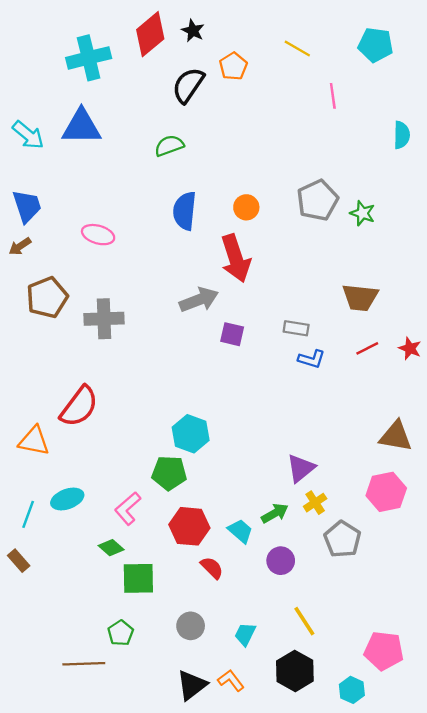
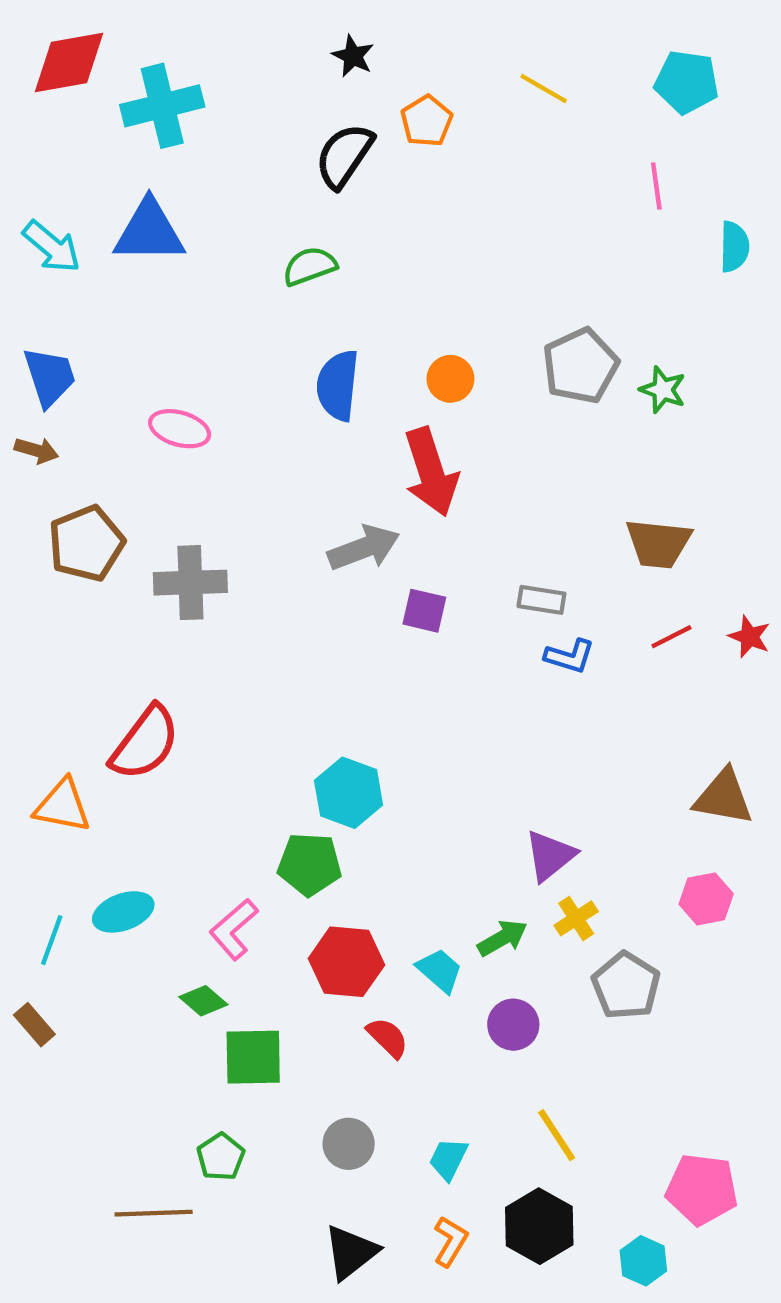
red diamond: (150, 34) -> (69, 62), moved, turned 30
pink line: (333, 96) -> (656, 186), moved
brown arrow: (20, 246) -> (37, 450), turned -130
pink hexagon: (386, 492) -> (706, 899), size x0.7
orange L-shape: (231, 680) -> (450, 1241), moved, turned 68

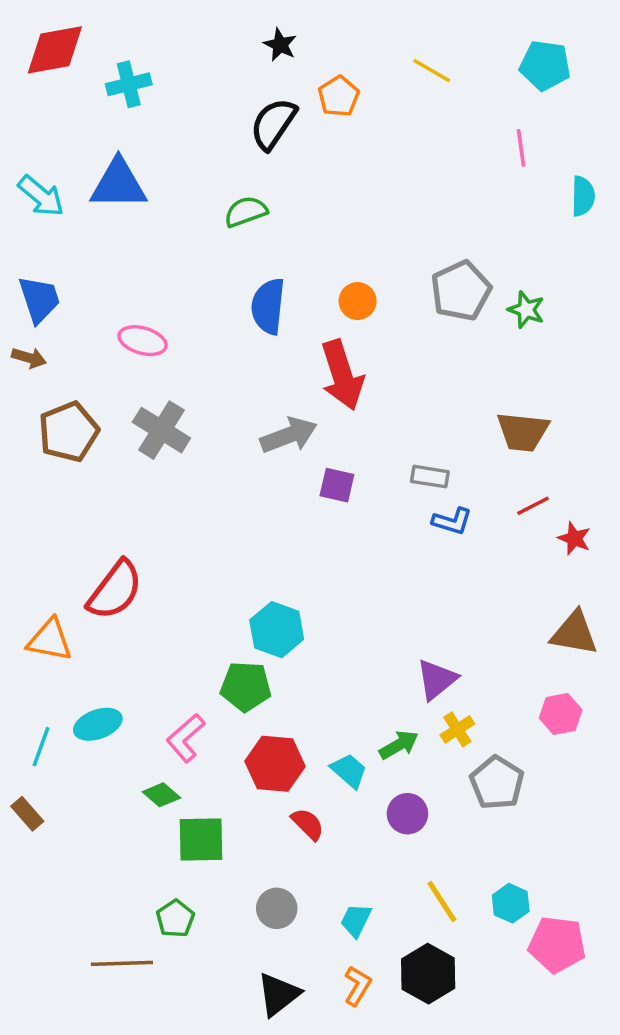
cyan cross: (162, 106) -> (129, 84), size x0.7
gray cross: (190, 583) -> (161, 430), moved, turned 34
red star: (749, 637) -> (574, 538), moved
cyan hexagon: (643, 1261) -> (511, 903), moved

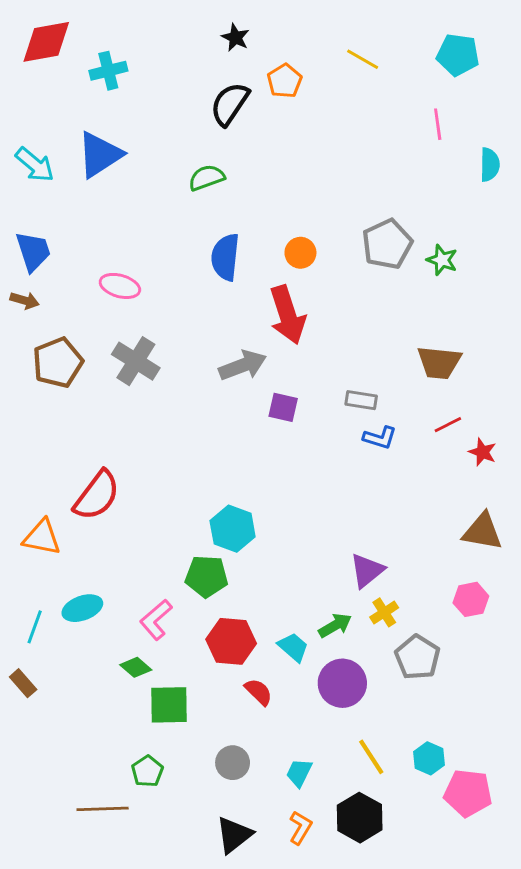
blue triangle: (118, 184) -> (100, 155), turned -33
purple circle: (407, 814) -> (342, 683), size x1.4

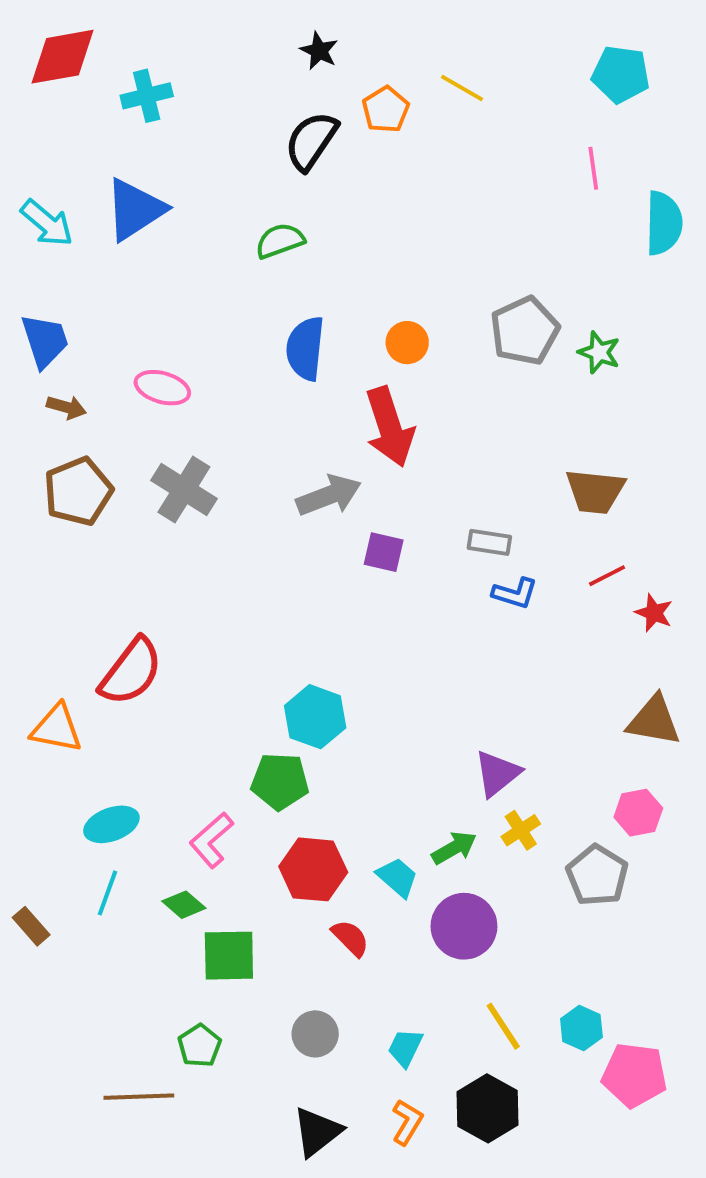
yellow line: (363, 59) -> (462, 88), moved
cyan semicircle: (490, 165) -> (664, 223), size x1.4
brown arrow: (25, 300) -> (66, 407), moved
cyan line: (35, 627) -> (108, 893), moved
gray pentagon: (417, 657) -> (597, 875), moved

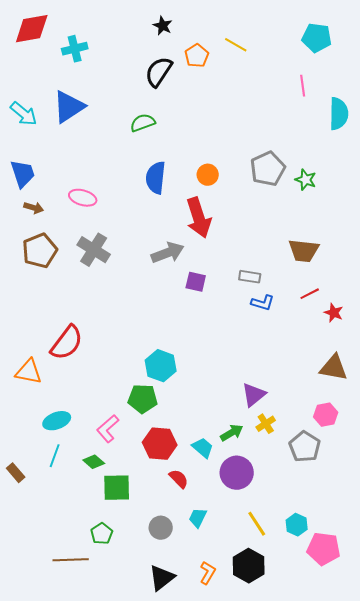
cyan trapezoid: (405, 1048) -> (198, 518), moved

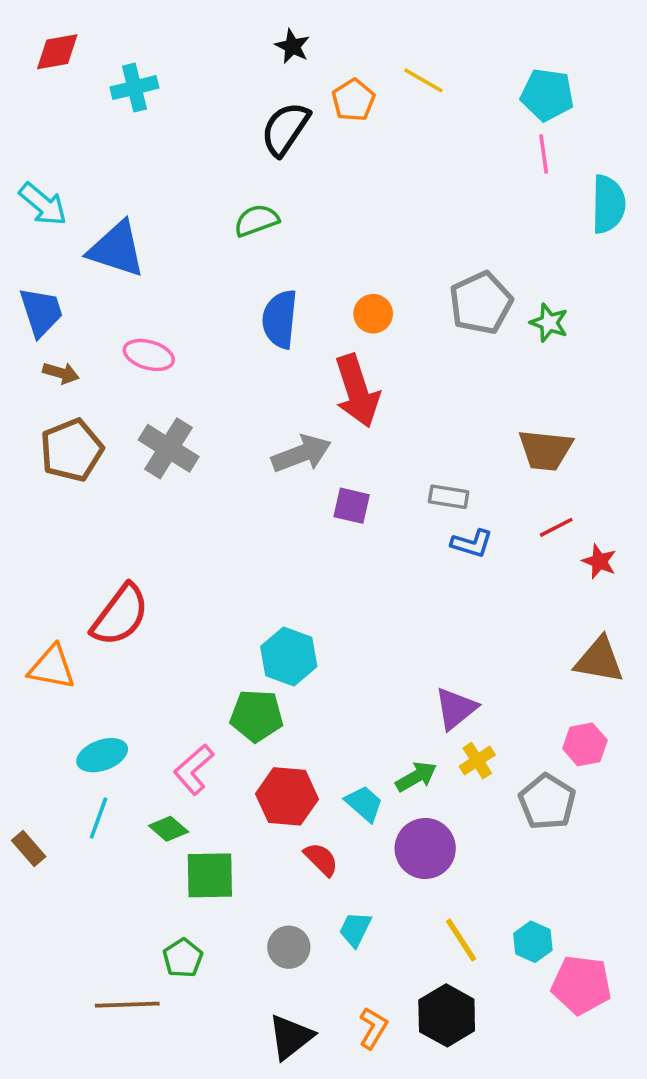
red diamond: (32, 29) -> (57, 52), size x0.7
cyan pentagon: (317, 38) -> (547, 95), moved
blue triangle: (69, 107) -> (117, 249), moved, turned 51

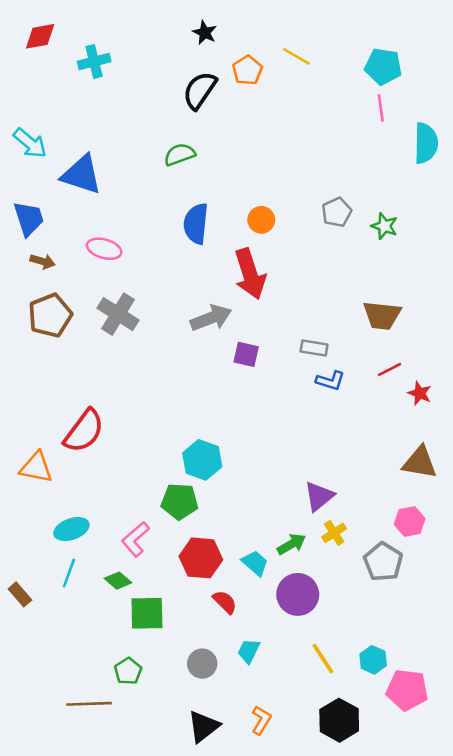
gray pentagon: (481, 303) -> (337, 212), size x0.7
black hexagon: (447, 1015) -> (339, 720), moved

